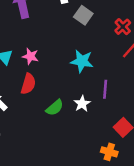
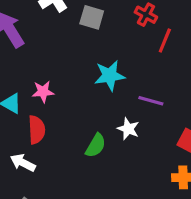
red semicircle: (28, 84) -> (37, 130), moved
purple line: (105, 89) -> (151, 101), turned -60

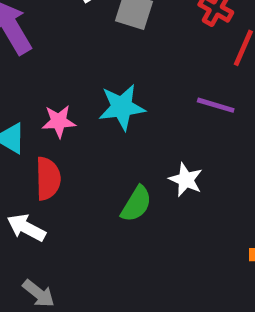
cyan star: (110, 76) -> (122, 107), moved
purple line: (151, 101) -> (216, 105), moved

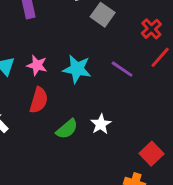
purple line: (216, 105) -> (122, 69), moved
red semicircle: (48, 179) -> (39, 100), moved

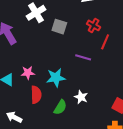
cyan star: (77, 69) -> (56, 78), moved

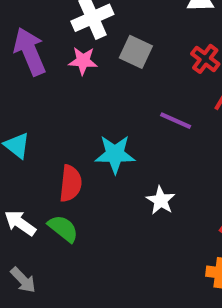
pink star: (28, 73) -> (83, 61), moved
green semicircle: (60, 107) -> (63, 228), moved, turned -91

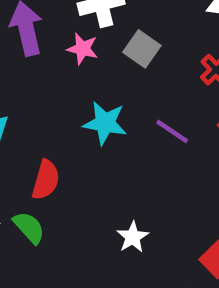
cyan star: (115, 154) -> (105, 123), moved
white star: (161, 200) -> (133, 237), moved

